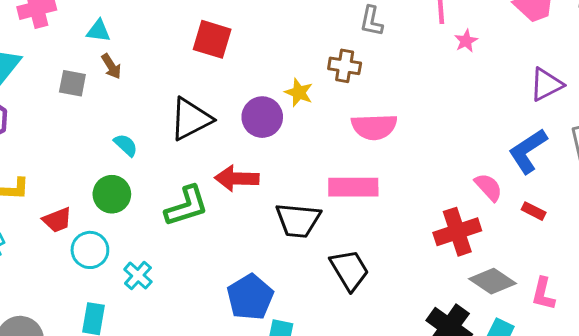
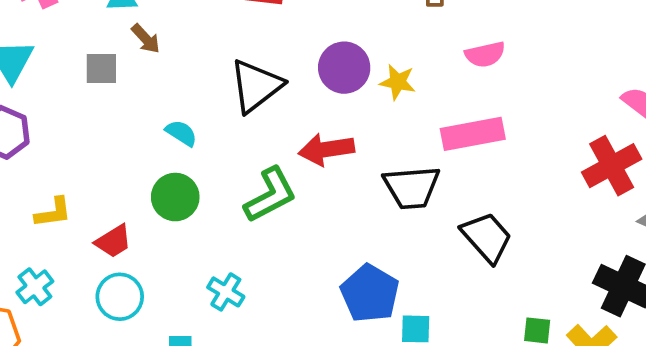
yellow star: (299, 93) -> (398, 82), moved
pink semicircle: (374, 127) -> (485, 54), size x0.7
cyan circle: (90, 250) -> (120, 297), moved

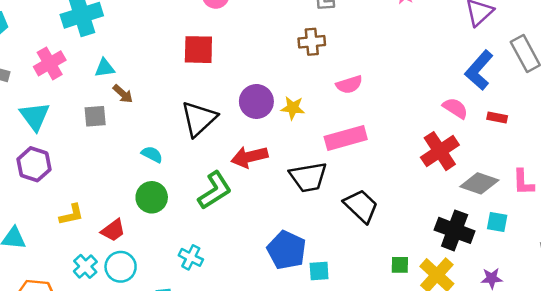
cyan cross: (35, 287) -> (85, 266), moved

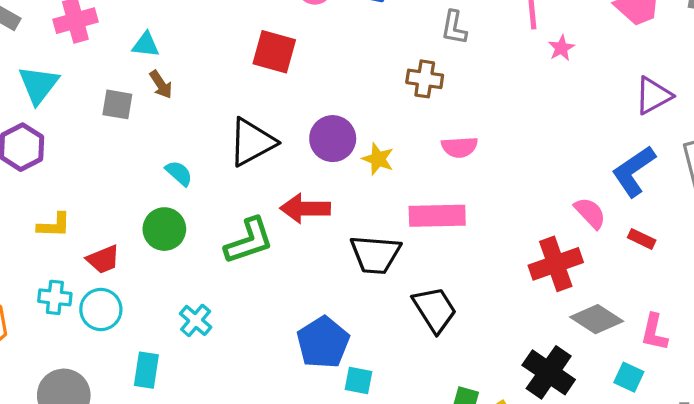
cyan square: (497, 222) -> (629, 377), moved
cyan cross: (85, 266) -> (55, 297), turned 35

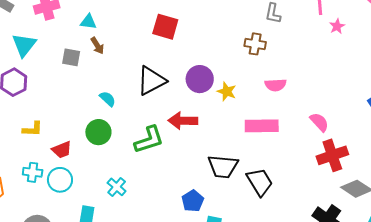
pink semicircle: (590, 213) -> (319, 122), moved
black trapezoid: (375, 254) -> (223, 167), moved
blue pentagon: (323, 342) -> (193, 201), size x0.7

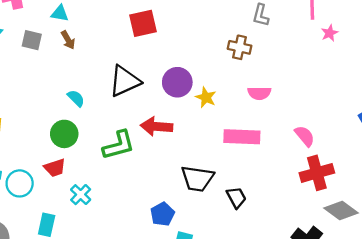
red square: (165, 27) -> (143, 23), turned -32
gray square: (71, 57) -> (32, 40), moved
red trapezoid: (62, 150) -> (55, 168), moved
black trapezoid: (260, 182) -> (236, 197), size x0.7

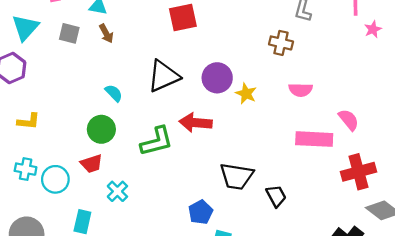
pink semicircle: (305, 136) -> (349, 120), moved
pink rectangle: (242, 137) -> (314, 139), moved

